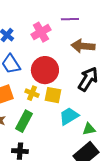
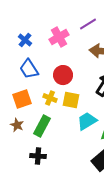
purple line: (70, 19) -> (88, 24), turned -30
red circle: (45, 70) -> (63, 75), size x0.7

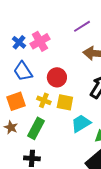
pink cross: (59, 37) -> (40, 41), moved

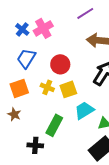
blue trapezoid: (23, 71) -> (26, 58), turned 65
yellow square: (65, 102) -> (68, 89), turned -30
green rectangle: (36, 128) -> (54, 125), moved

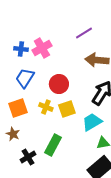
blue cross: (22, 29) -> (21, 49), turned -32
cyan trapezoid: (84, 110) -> (92, 122), moved
black cross: (35, 145) -> (28, 157), moved, turned -35

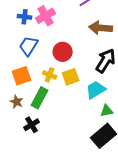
green rectangle: (53, 145) -> (40, 98), moved

